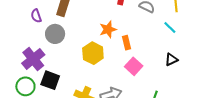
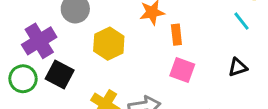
yellow hexagon: (93, 53) -> (109, 44), moved
pink square: (134, 66) -> (182, 70), turned -30

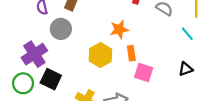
orange rectangle: (176, 35) -> (131, 53), moved
yellow hexagon: (109, 44) -> (100, 55), moved

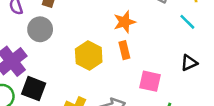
orange star: (119, 29) -> (124, 22), moved
pink square: (144, 72) -> (150, 81), moved

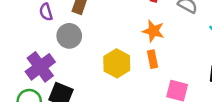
orange star: (124, 22) -> (153, 31), turned 30

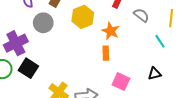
yellow hexagon: (117, 63) -> (83, 17), moved

